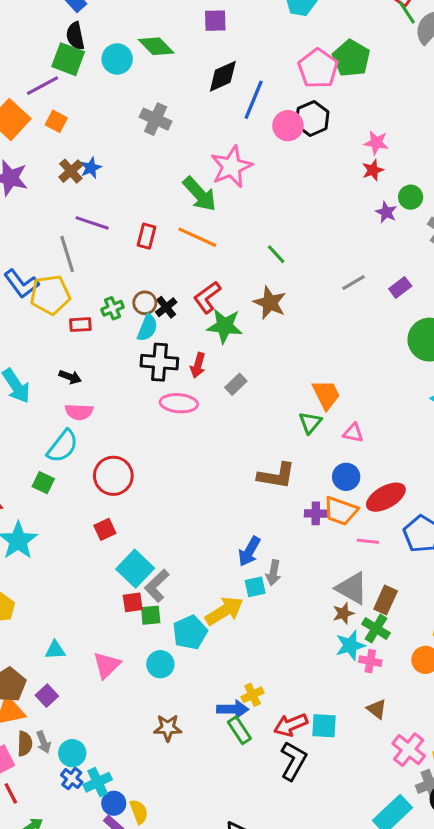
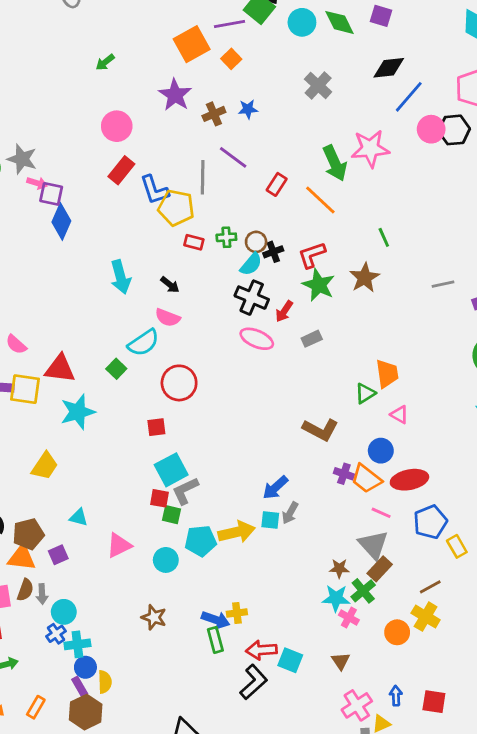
purple square: (215, 21) -> (381, 16), moved
brown cross: (71, 171) -> (214, 114), moved
gray triangle: (352, 588) -> (373, 545), moved

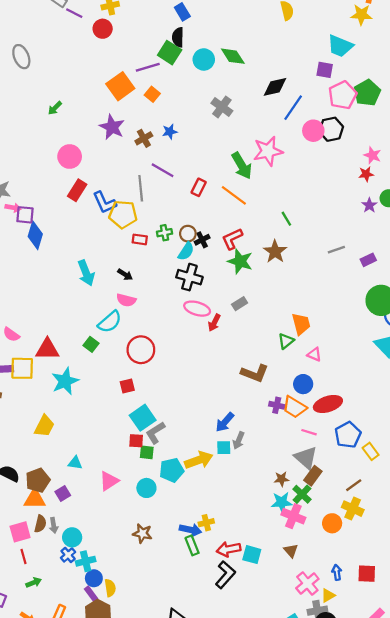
purple square: (381, 16) -> (325, 70), moved
red arrow: (284, 311) -> (214, 323), moved
pink cross: (349, 618) -> (293, 516), size x1.5

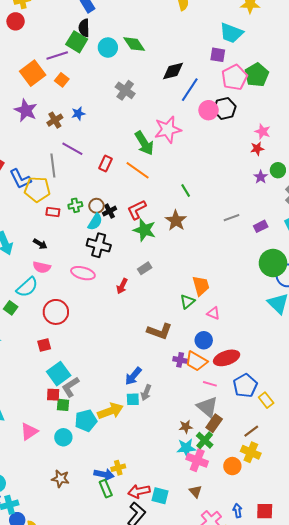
pink ellipse: (197, 309) -> (83, 273), moved

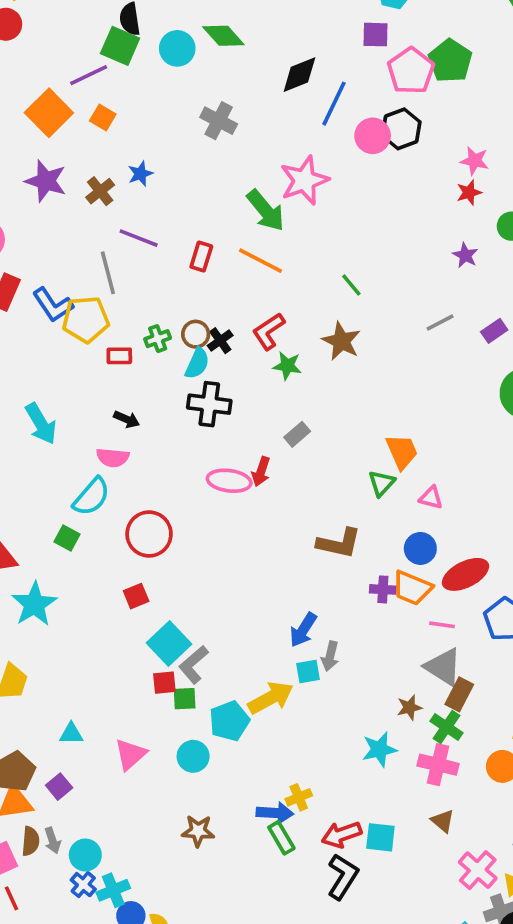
purple star: (261, 177) -> (465, 255), moved
green star: (144, 230) -> (287, 366), size x0.7
black arrow: (40, 244) -> (127, 419), moved
pink ellipse: (83, 273) -> (229, 481), moved
cyan star: (186, 448) -> (379, 749), moved

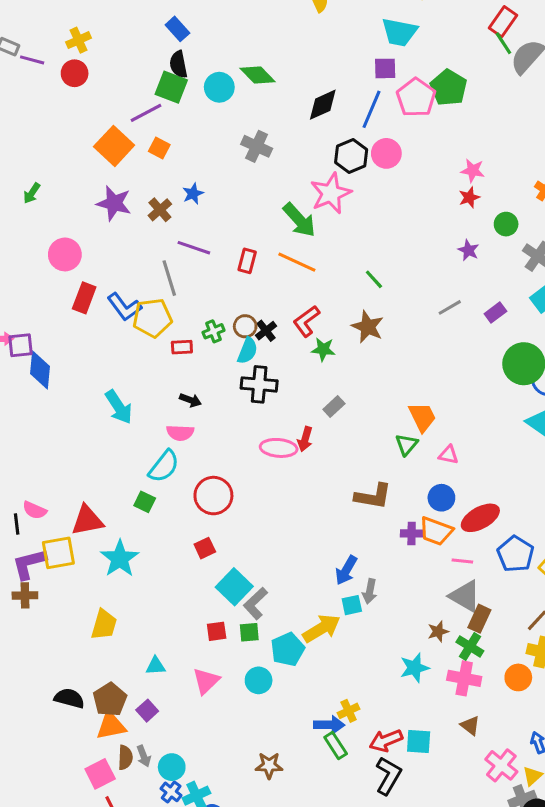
blue line: (334, 104) -> (372, 109), moved
black hexagon: (401, 129) -> (351, 156), moved
red square: (164, 683) -> (217, 631), moved
brown star: (198, 831) -> (269, 765), moved

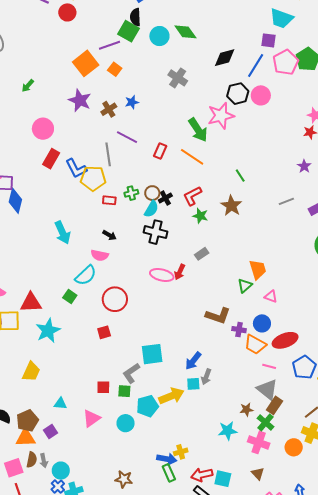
purple cross: (412, 533) -> (239, 330), moved
cyan square: (234, 587) -> (152, 354), moved, turned 30

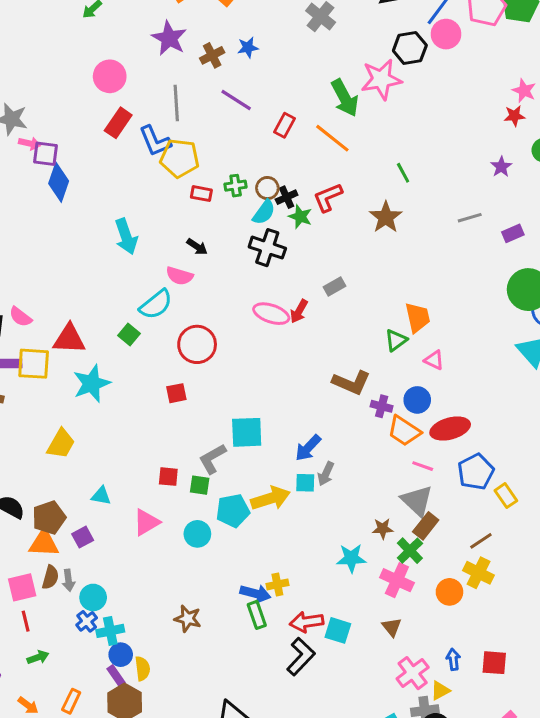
pink circle: (261, 95) -> (446, 34), moved
gray line: (108, 154) -> (176, 103), moved
green star: (200, 216) -> (300, 217), moved

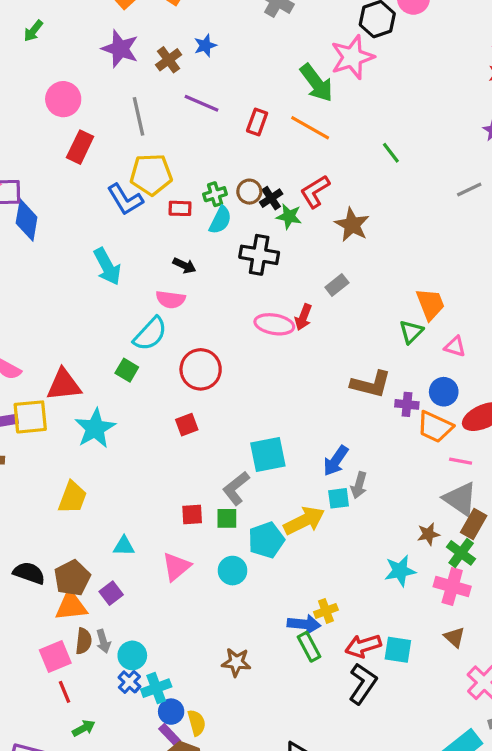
blue L-shape: (155, 141) -> (125, 199), moved
cyan semicircle: (264, 212) -> (220, 220), moved
brown star: (386, 217) -> (352, 225), moved

